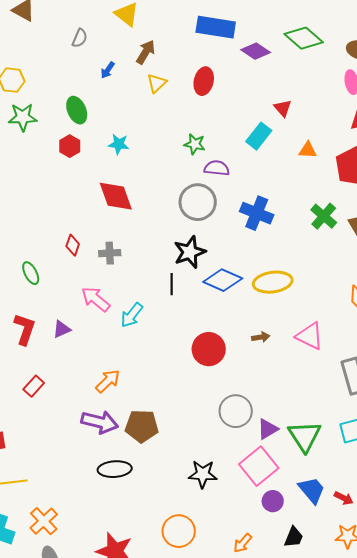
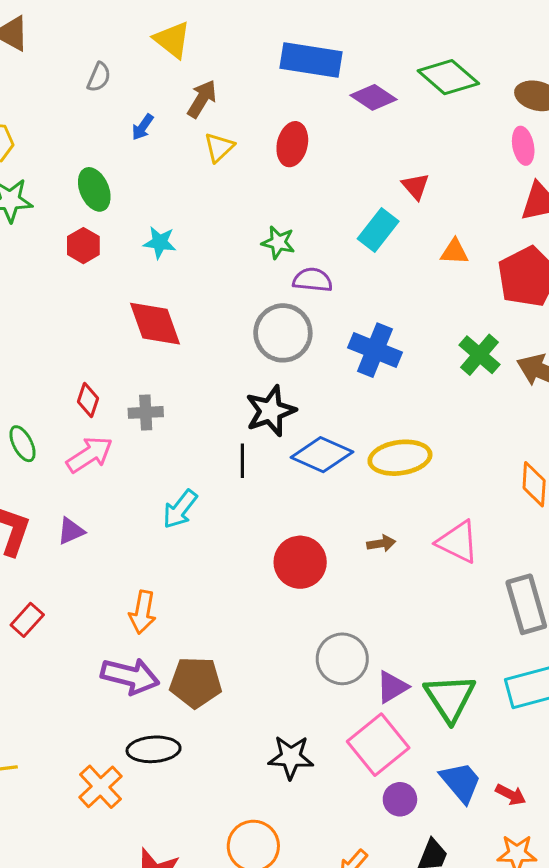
pink arrow: (96, 299) -> (90, 455), moved, turned 108
orange arrow: (108, 381) -> (143, 612), turned 144
orange cross: (44, 521) -> (100, 787), moved

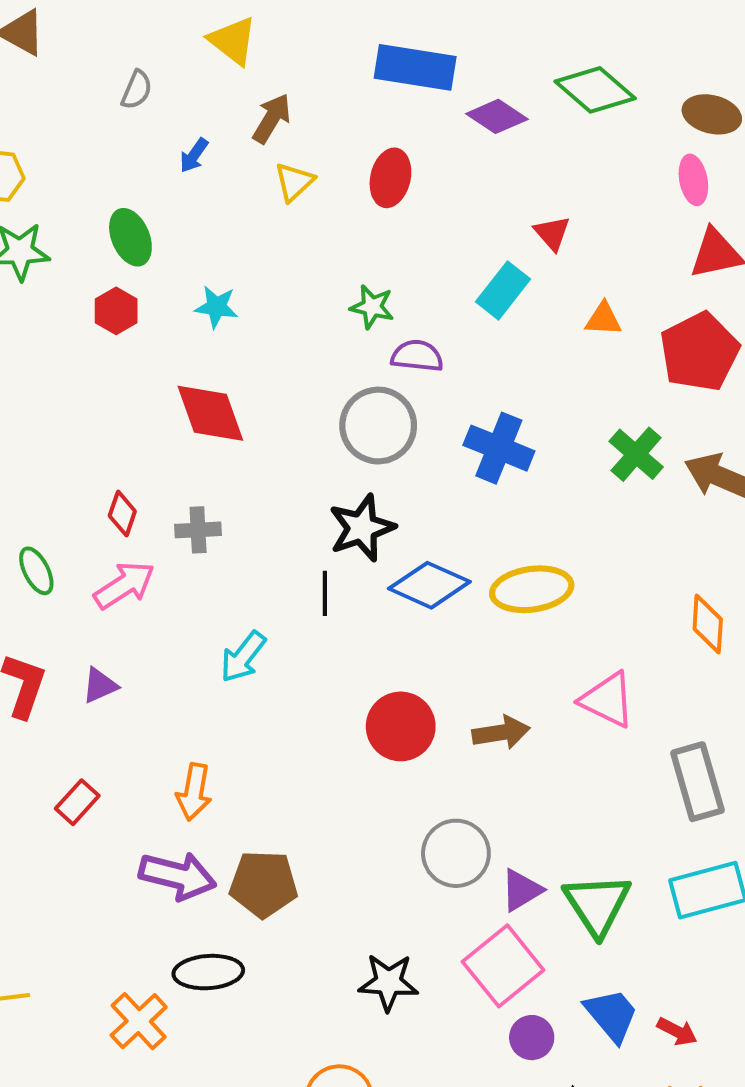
brown arrow: (381, 543) -> (501, 733), moved, size x1.5
red rectangle: (27, 620) -> (77, 802), moved

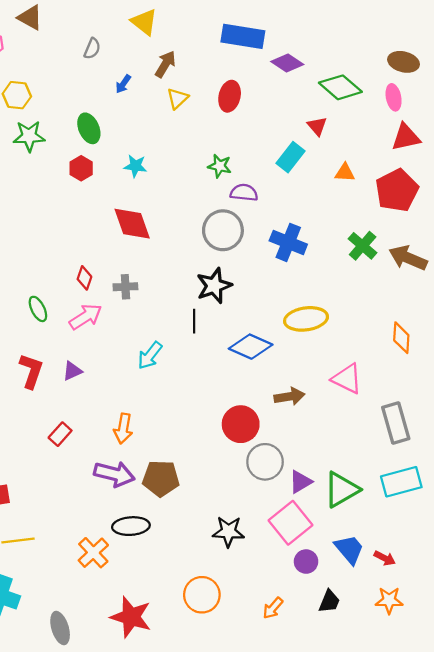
green diamond: (595, 90) -> (340, 87), moved
blue diamond: (429, 585) -> (251, 347), moved
red circle: (401, 726) -> (241, 424), moved
green triangle: (597, 904) -> (341, 490), turned 33

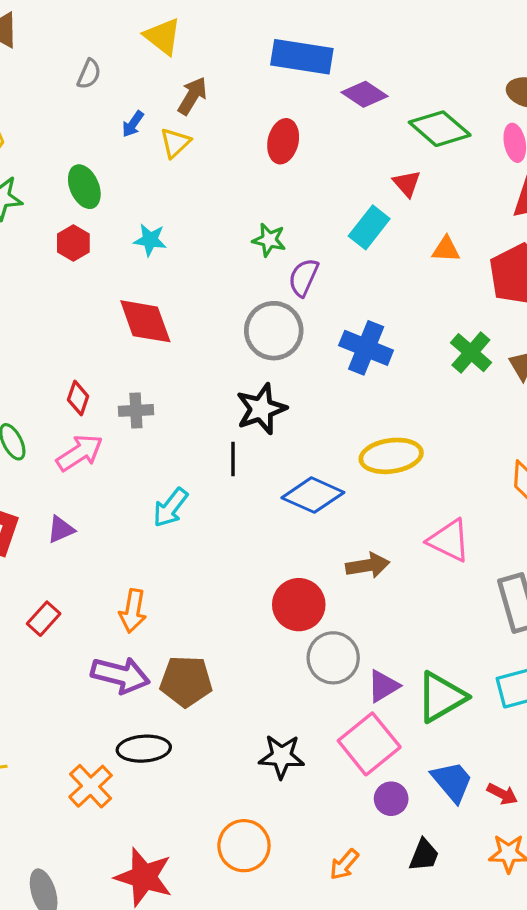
yellow triangle: (178, 98) -> (175, 143), moved
purple semicircle: (244, 193) -> (303, 277), turned -72

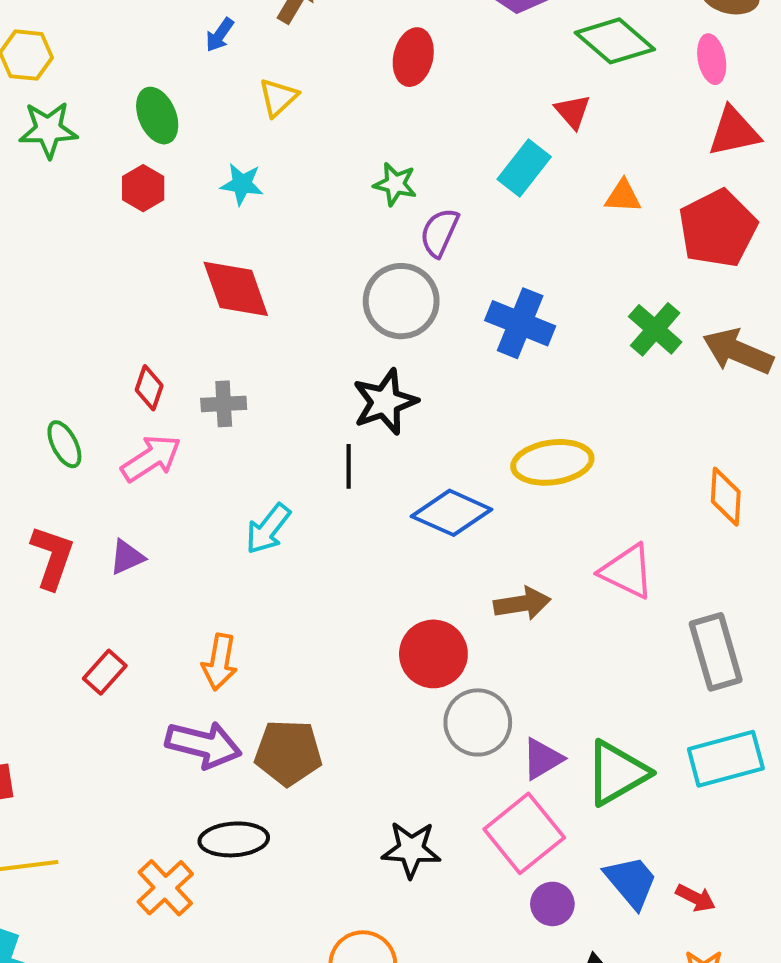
yellow triangle: (175, 143) -> (278, 97), moved

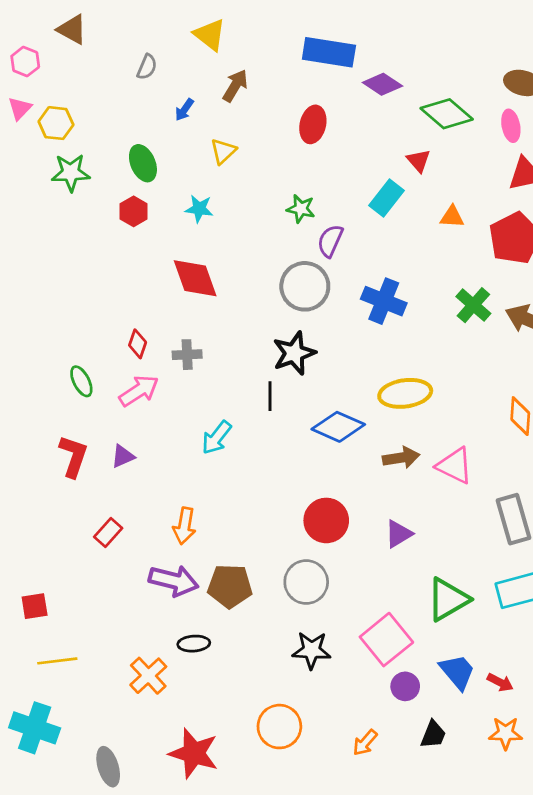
brown arrow: (522, 604) -> (401, 458), moved
gray circle: (478, 722) -> (306, 582), moved
purple triangle: (542, 759) -> (398, 534), moved
black ellipse: (234, 839) -> (194, 644), size x0.7

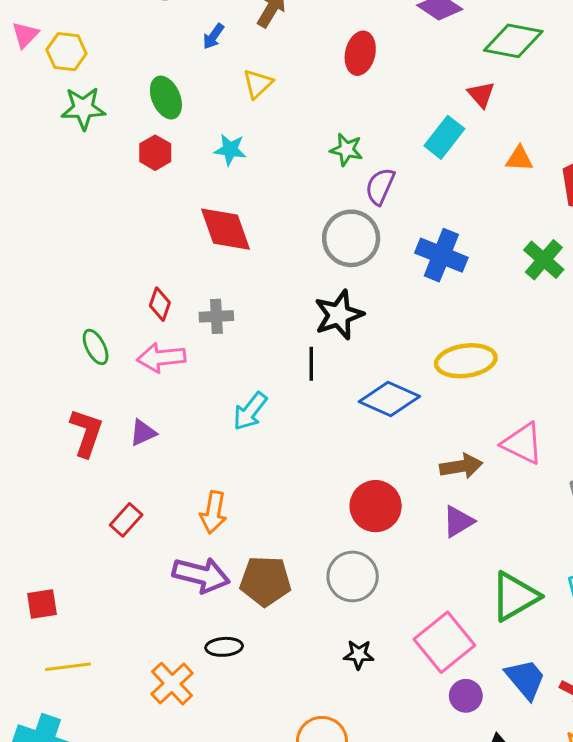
green diamond: (447, 114) -> (513, 41), turned -30
pink arrow: (139, 391) -> (161, 358), turned -153
brown arrow: (401, 458) -> (461, 466), moved
black star: (312, 650) -> (359, 655), size x0.7

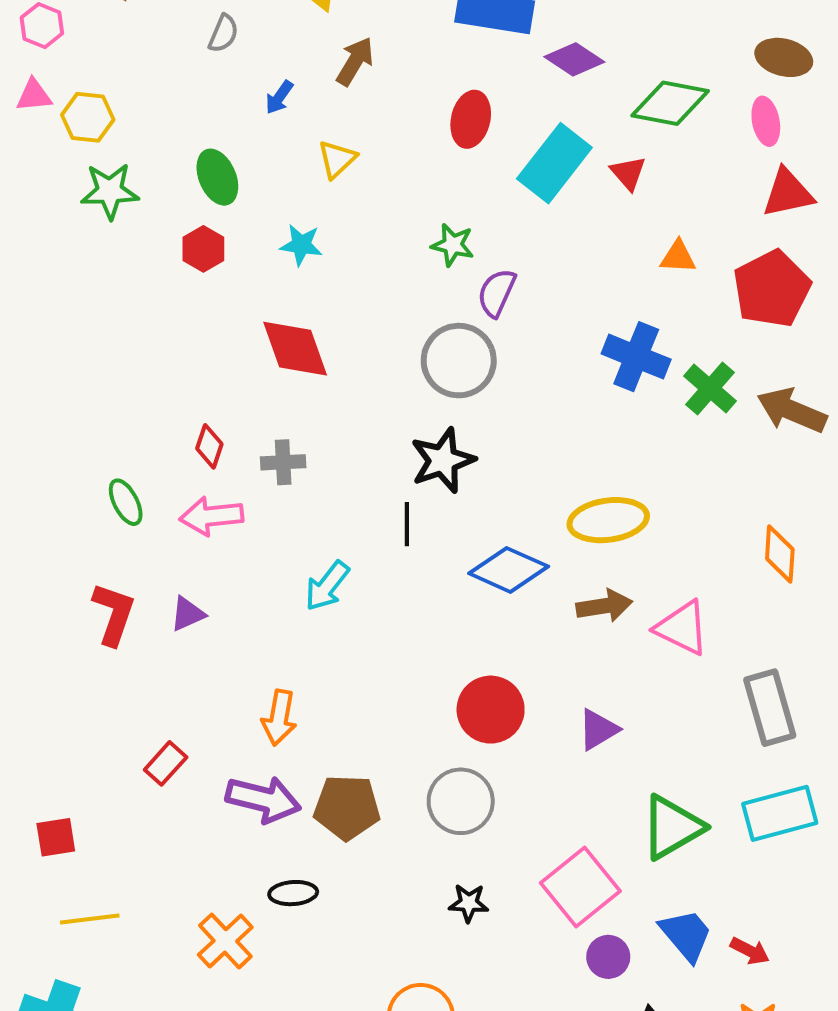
pink triangle: (25, 35) -> (34, 95), turned 40
cyan rectangle: (444, 137) -> (554, 163), moved, size x1.4
blue cross: (441, 255) -> (636, 357), moved
brown arrow: (461, 466) -> (604, 606), moved
red rectangle: (126, 520) -> (166, 763), moved

